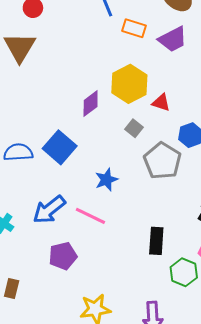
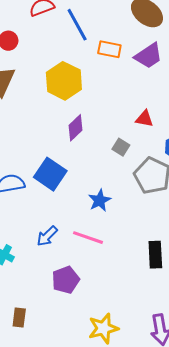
yellow hexagon: (129, 84) -> (64, 81), moved
blue arrow: (49, 210) -> (47, 236), size x0.7

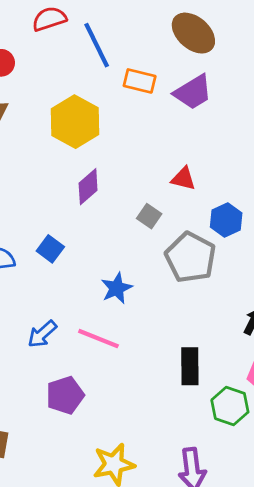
blue square: (50, 174) -> (50, 249), size x0.6

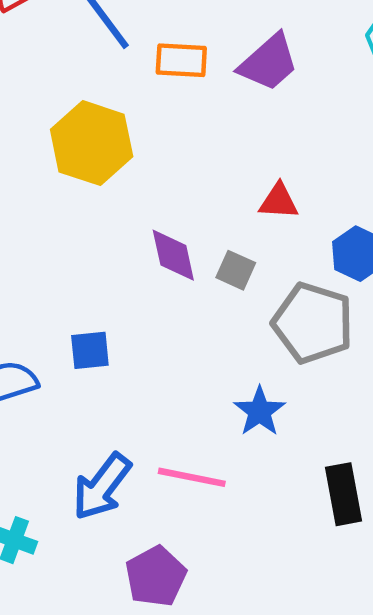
purple diamond: (88, 187) -> (173, 255), moved, turned -51
blue square: (50, 249) -> (90, 350), turned -32
blue star: (117, 288) -> (260, 411), moved
blue arrow: (42, 334) -> (102, 487), size x1.4

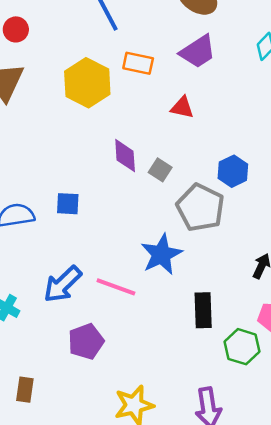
orange rectangle: (181, 60) -> (138, 63), moved
red triangle: (279, 201) -> (182, 107), moved
blue star: (260, 411) -> (161, 254), size x1.4

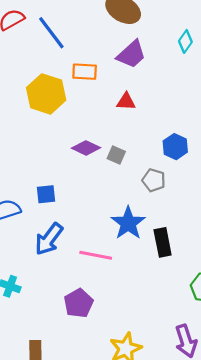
purple diamond: (125, 156) -> (86, 148), turned -52
gray pentagon: (200, 208) -> (154, 180), size x0.6
blue arrow: (63, 284) -> (49, 239), moved
black rectangle: (203, 310) -> (163, 242), moved

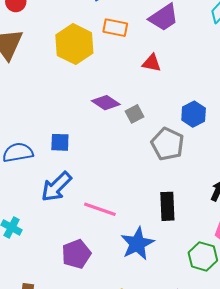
gray square: (116, 155) -> (134, 114), turned 30
gray pentagon: (154, 180) -> (168, 144), size x1.4
blue star: (128, 223) -> (137, 244), moved

